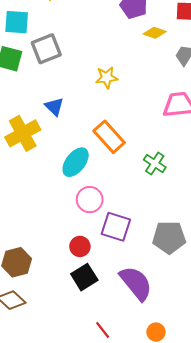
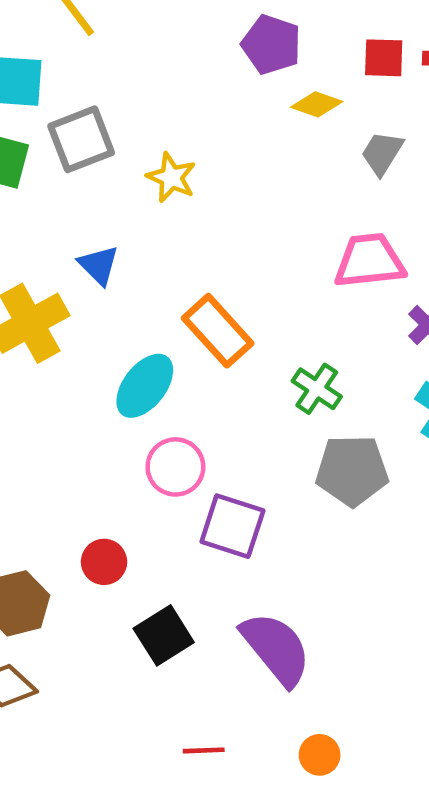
yellow star: (107, 77) -> (171, 177), moved, turned 30
gray pentagon: (169, 237) -> (352, 470), moved
red circle: (80, 246) -> (104, 562), moved
red line: (103, 330) -> (204, 750), turned -54

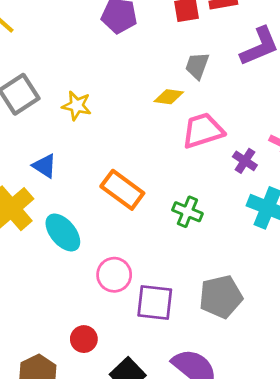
yellow diamond: (317, 104) -> (169, 97), moved
cyan ellipse: (145, 386) -> (63, 232), moved, turned -66
gray pentagon: (352, 470) -> (221, 297), moved

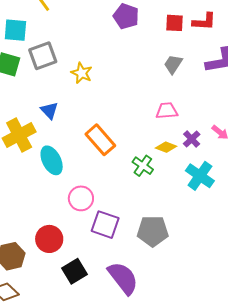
yellow diamond: (169, 97) -> (166, 147), moved
pink trapezoid: (203, 130) -> (167, 111), size x0.7
red circle: (84, 339) -> (49, 239), size x1.4

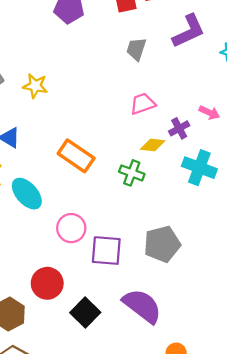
purple cross: (192, 139) -> (179, 128), turned 30

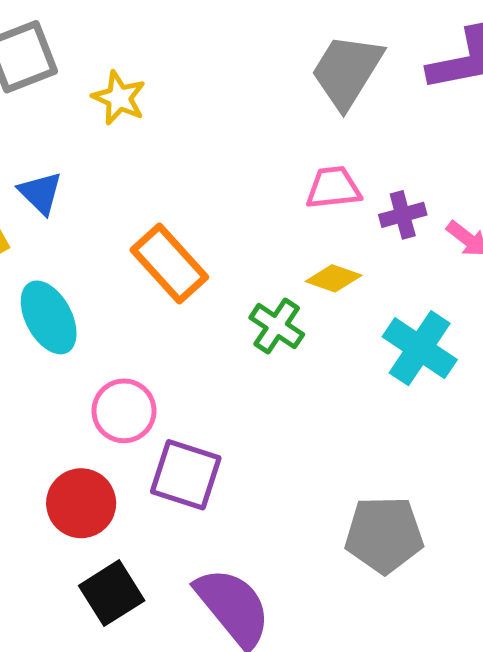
gray trapezoid: (136, 49) -> (347, 71), size x1.6
purple cross: (179, 128) -> (403, 215), moved
gray pentagon: (162, 244) -> (384, 535), moved
red circle: (47, 283) -> (81, 503), moved

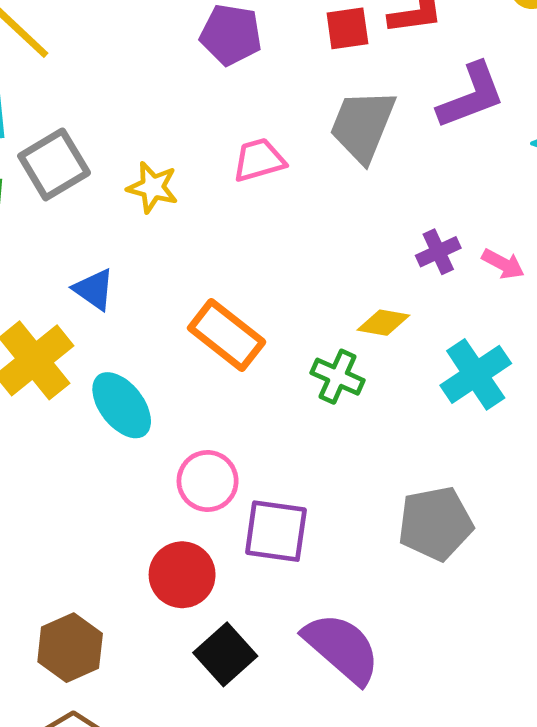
pink trapezoid: (333, 188) -> (259, 160), moved
cyan cross: (420, 348) -> (476, 374), turned 32
gray pentagon: (384, 535) -> (435, 523), moved

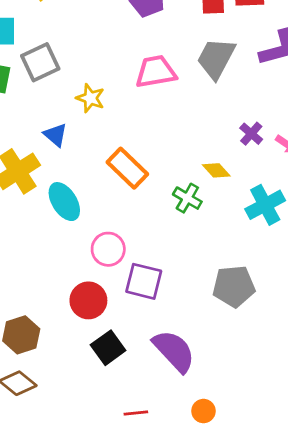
pink trapezoid: (259, 160) -> (156, 72), size x1.4
yellow star: (153, 187) -> (90, 98), moved
purple cross: (438, 252) -> (251, 134), turned -30
yellow diamond: (383, 323) -> (216, 170), turned 32

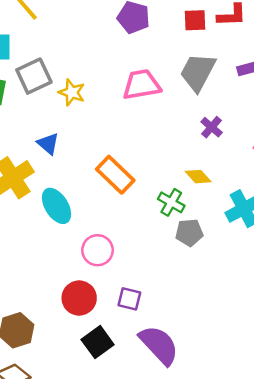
yellow star: (90, 98) -> (72, 92), moved
purple cross: (251, 134) -> (212, 127), moved
purple square: (144, 281) -> (129, 299), moved, size x0.7
gray pentagon: (234, 286) -> (189, 233), moved, size x0.7

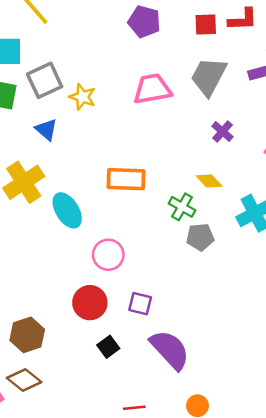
blue triangle: (48, 144) -> (46, 130), moved
orange rectangle: (115, 175) -> (126, 179), turned -42
black square: (98, 342) -> (108, 347), size x0.7

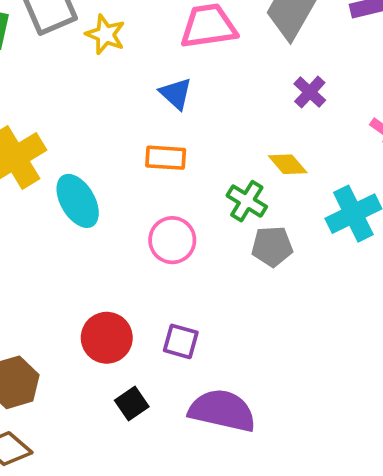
blue triangle: (46, 130) -> (176, 94), moved
orange rectangle: (126, 179) -> (166, 158), size x0.7
pink circle: (108, 255) -> (172, 240), moved
purple semicircle: (170, 350) -> (222, 411), turned -36

